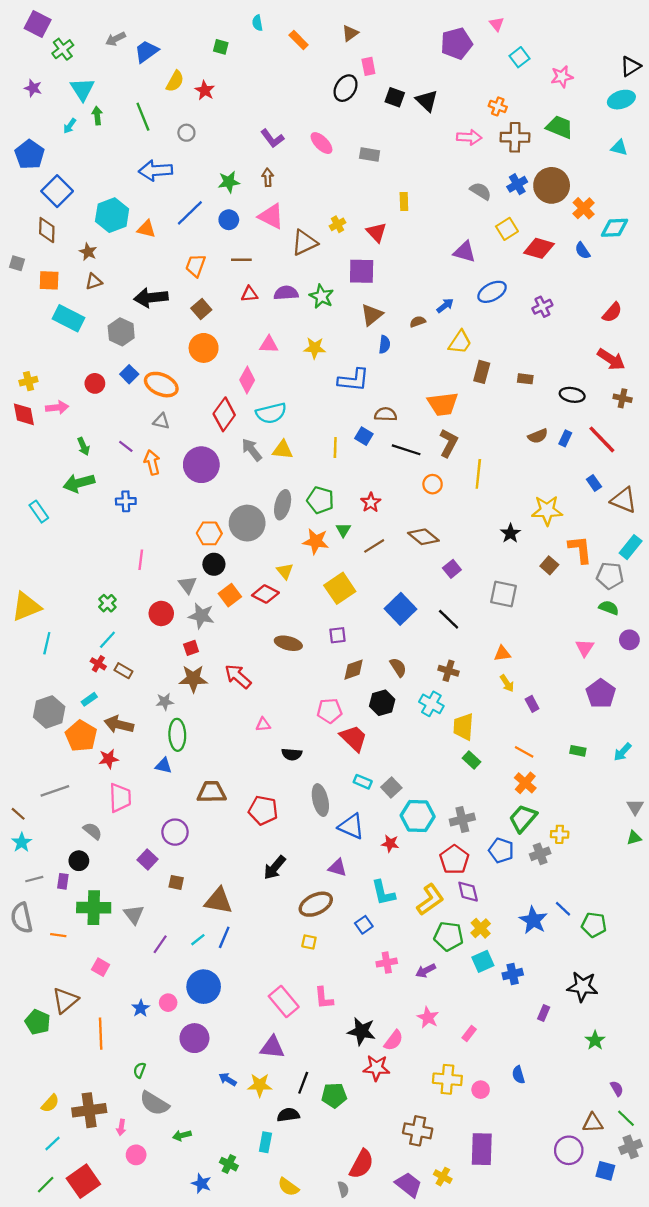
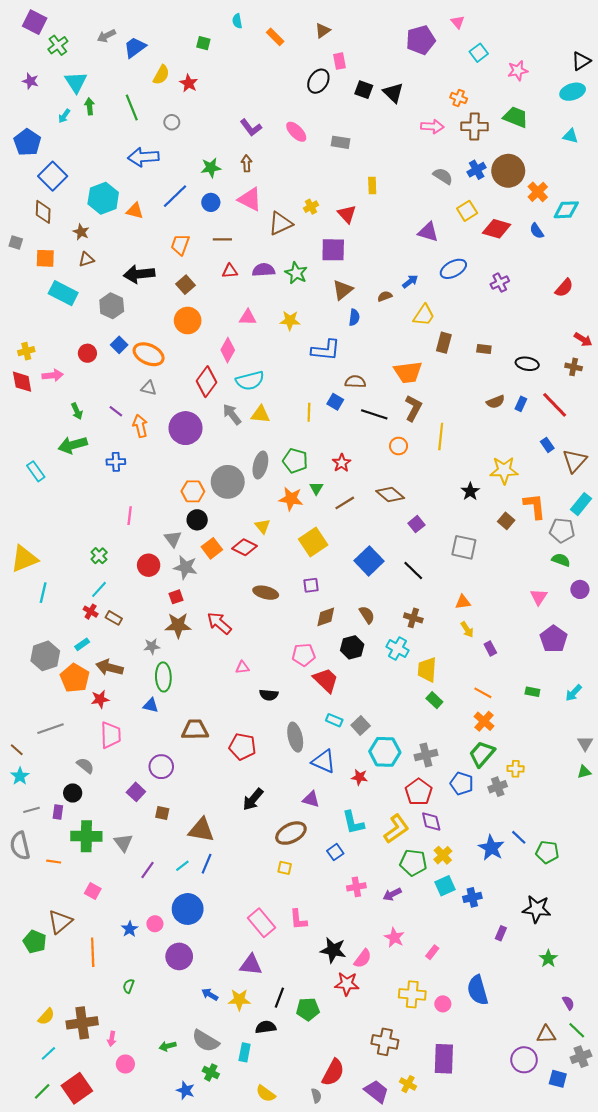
red arrow: (611, 359) -> (583, 340), moved, size x0.7
brown triangle: (624, 500) -> (575, 461), turned 50
blue semicircle: (518, 1075) -> (478, 990), size x1.8
gray semicircle: (154, 1103) -> (206, 1041), moved

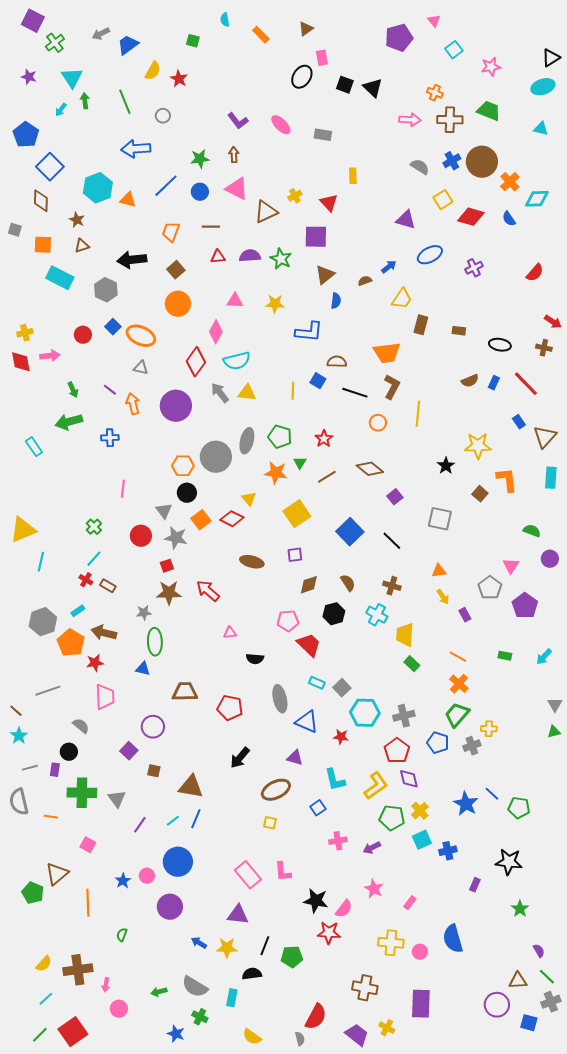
cyan rectangle: (581, 504) -> (551, 478), turned -35
gray pentagon: (562, 530) -> (490, 588), moved, turned 30

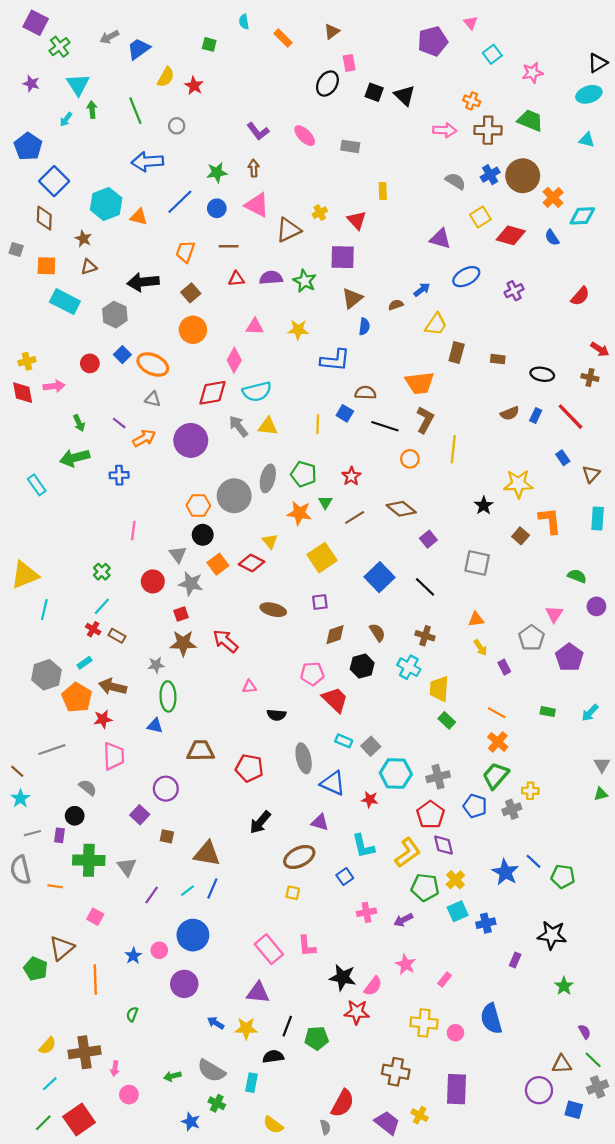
red diamond: (196, 362) -> (212, 393), turned 44
orange arrow: (133, 404) -> (144, 438), turned 75
brown triangle: (545, 437) -> (591, 474), size x0.7

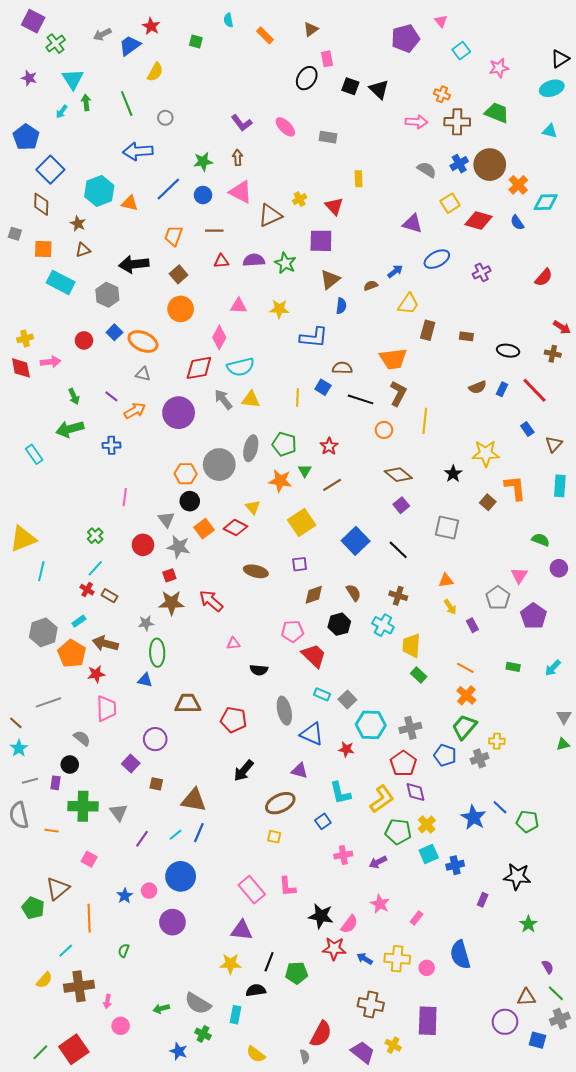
red star: (194, 86) -> (151, 26), moved
brown diamond: (401, 509) -> (398, 475), moved
blue arrow: (216, 1023) -> (365, 959), moved
cyan line: (50, 1084) -> (66, 951), moved

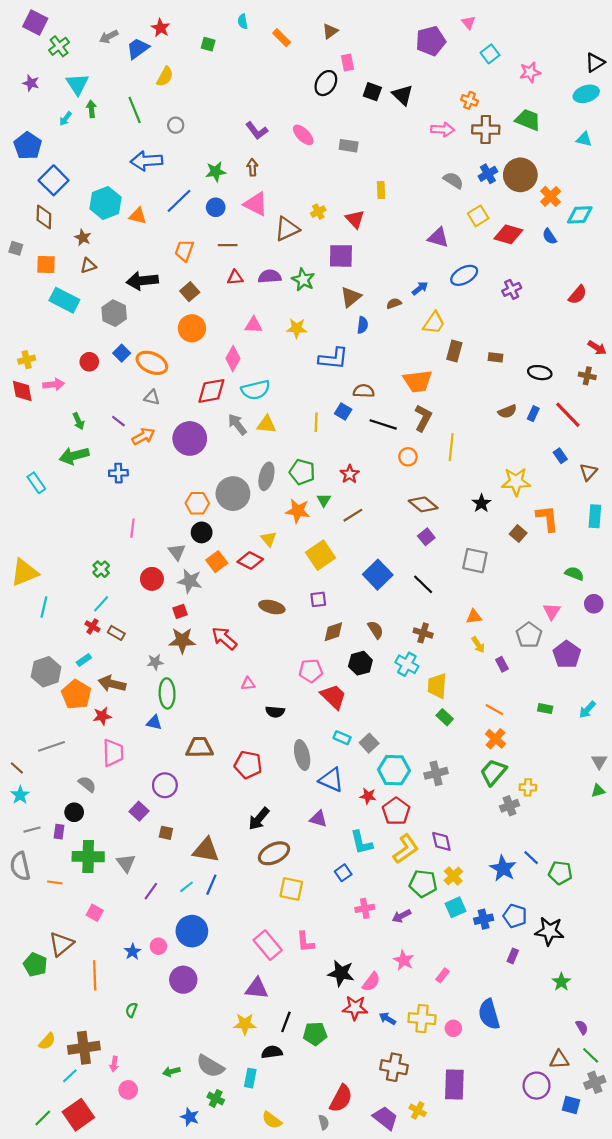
blue pentagon: (445, 755) -> (515, 916), moved
red pentagon: (403, 763) -> (396, 811), moved
brown ellipse: (280, 803) -> (274, 853), moved
yellow square: (274, 837) -> (291, 889), size x1.6
cyan line: (66, 951) -> (70, 1076), moved

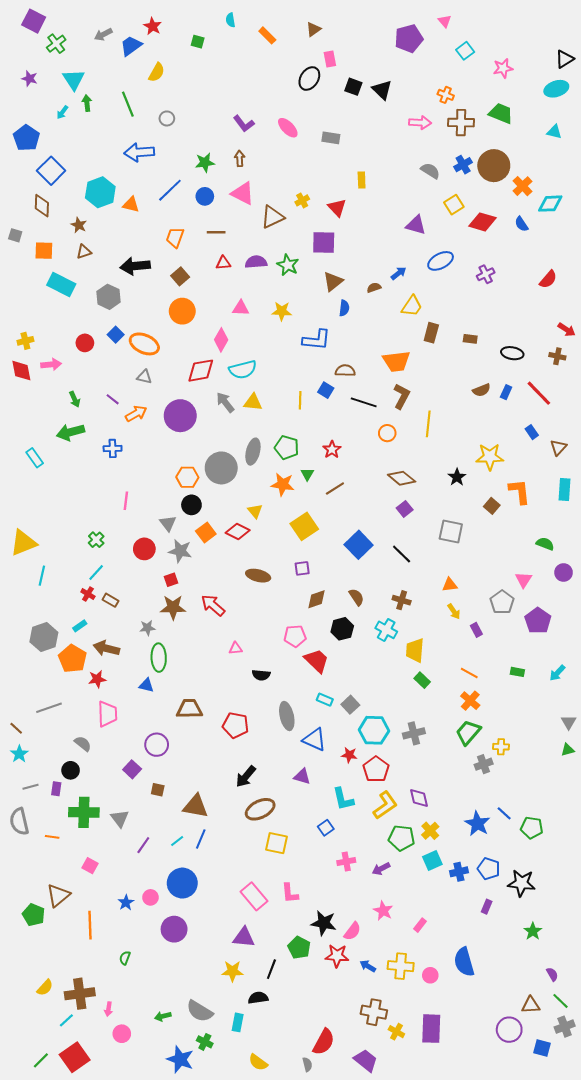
green pentagon: (315, 1034) -> (299, 948), moved, turned 30
yellow cross: (418, 1110) -> (396, 1032), moved
blue star: (190, 1117) -> (180, 1059), size x1.5

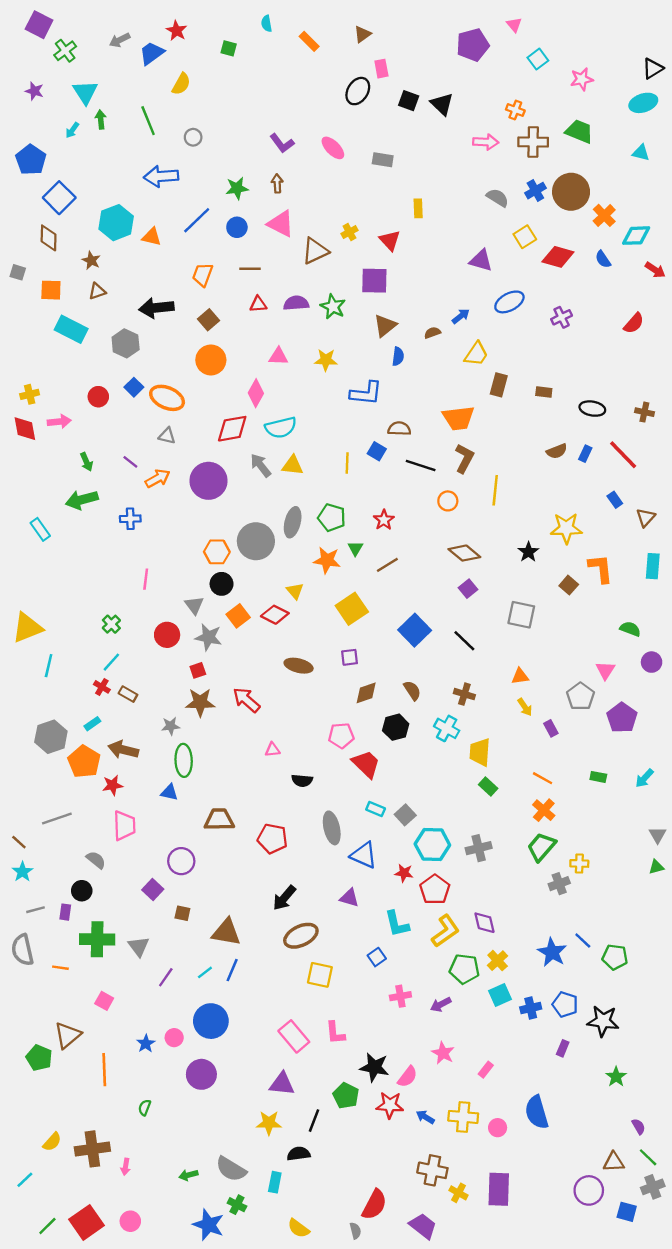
red arrow: (567, 330) -> (655, 270), moved
cyan line: (66, 1020) -> (25, 1180), moved
pink circle: (122, 1034) -> (130, 1221), moved

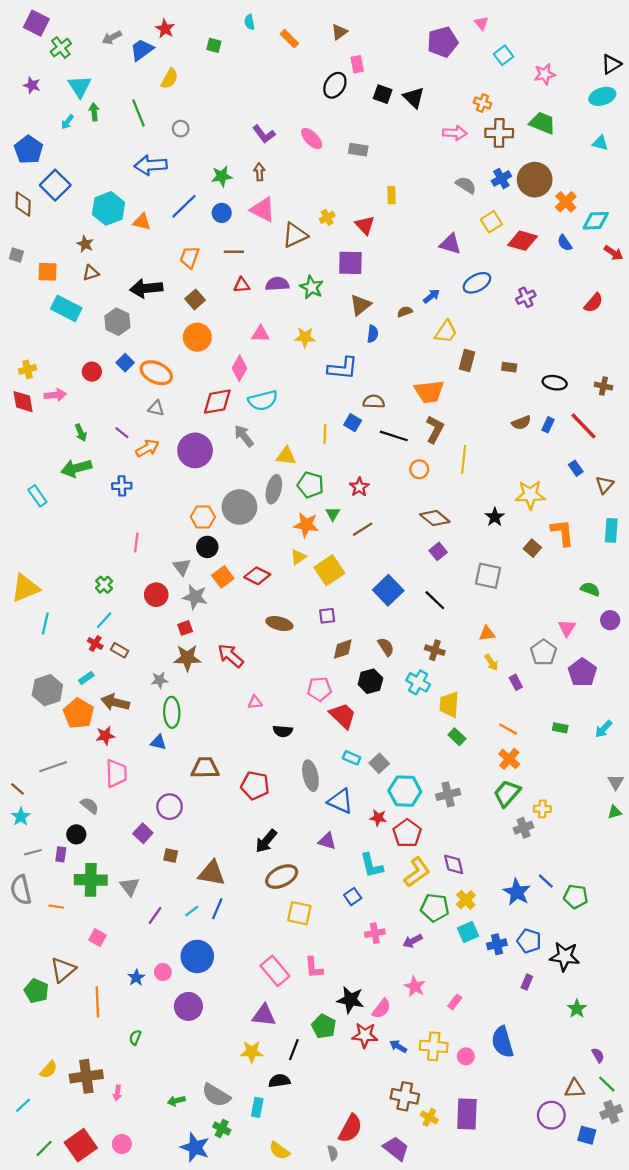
brown diamond: (49, 238) -> (23, 204), moved
yellow triangle: (293, 465) -> (286, 456), moved
yellow triangle: (295, 591) -> (298, 557), moved, turned 35

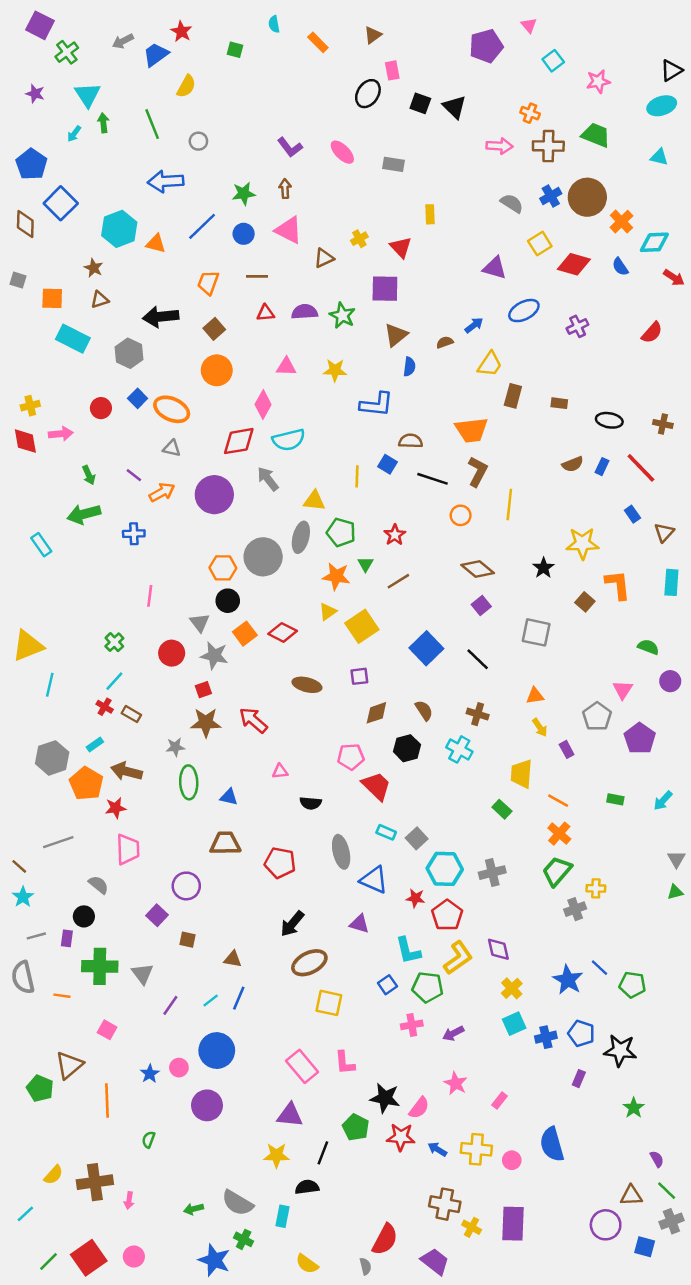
brown triangle: (295, 235) -> (324, 258), size x0.7
yellow trapezoid: (449, 705) -> (521, 774), moved
blue triangle: (158, 742) -> (229, 797), moved
brown triangle: (212, 873) -> (233, 959), size x0.6
green pentagon: (435, 908) -> (428, 987), moved

